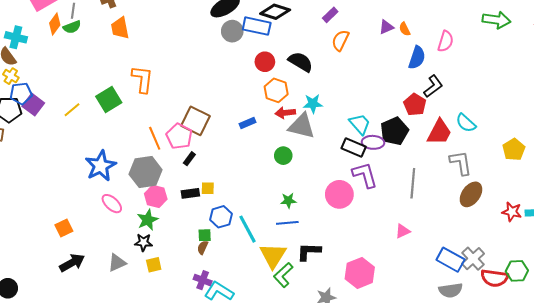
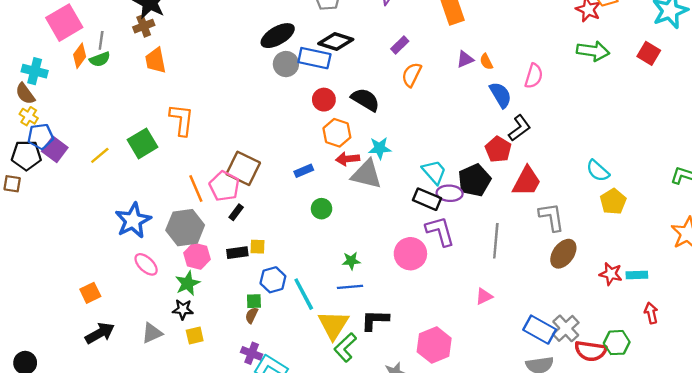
blue semicircle: (417, 58) -> (501, 95), turned -50
cyan semicircle: (466, 123) -> (598, 171), moved
green circle: (283, 156) -> (322, 209), moved

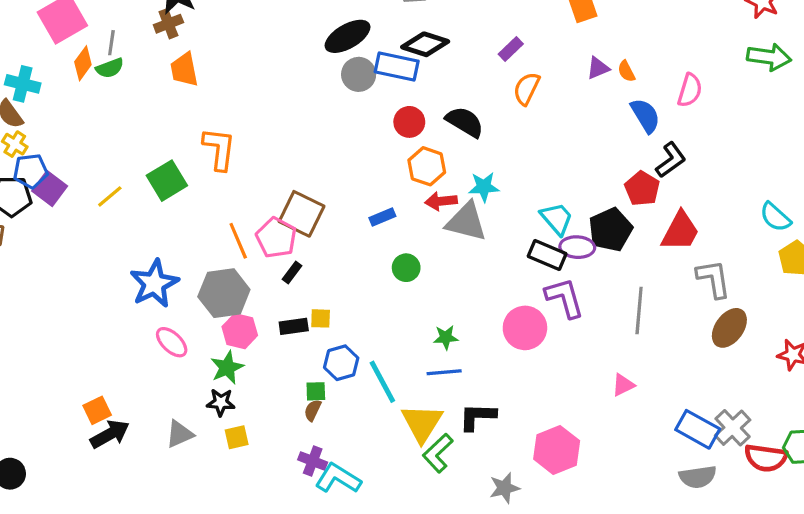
orange square: (90, 293) -> (97, 410), moved

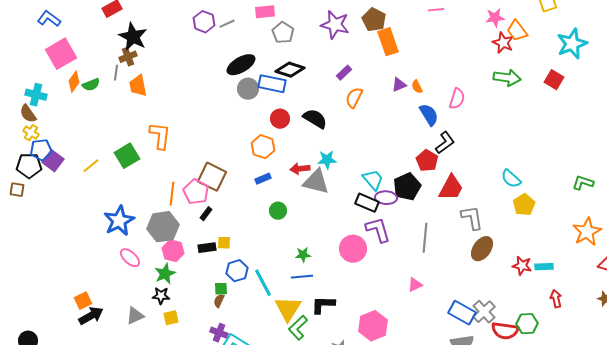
gray line: (111, 43) -> (116, 73), moved
orange hexagon: (427, 166) -> (263, 147), moved
orange line: (238, 241) -> (172, 194), turned 30

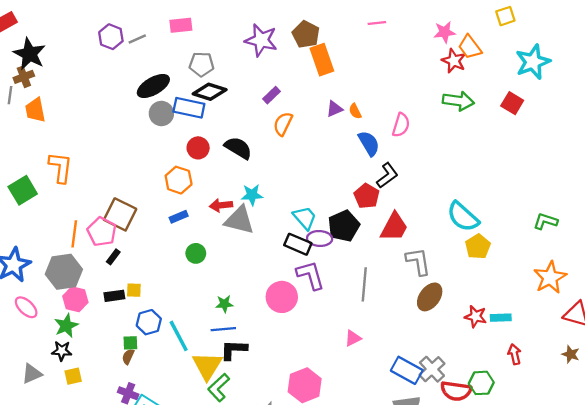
gray pentagon: (283, 33) -> (202, 64), moved, turned -30
cyan semicircle: (511, 179) -> (463, 217), size x1.4
black L-shape: (323, 305) -> (234, 350), moved

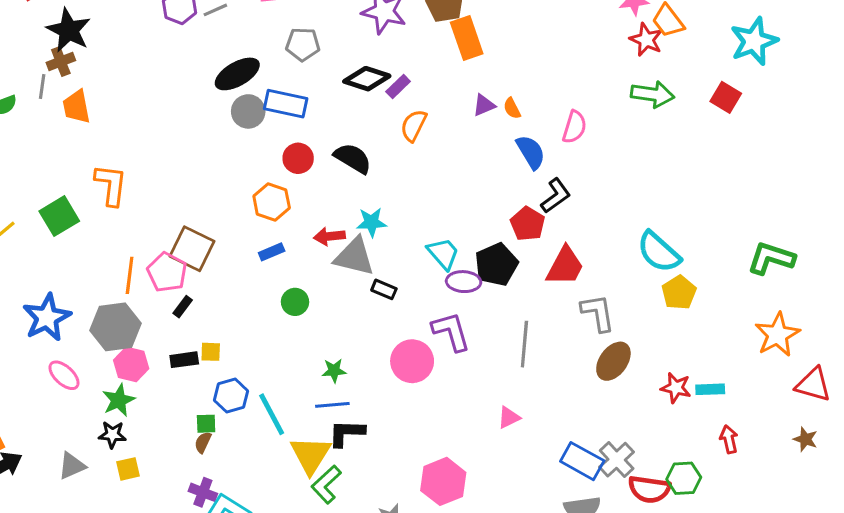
black diamond: (210, 92) -> (367, 79), moved
green L-shape: (545, 221) -> (771, 258), size x1.4
black rectangle: (298, 244) -> (384, 289), moved, size x0.7

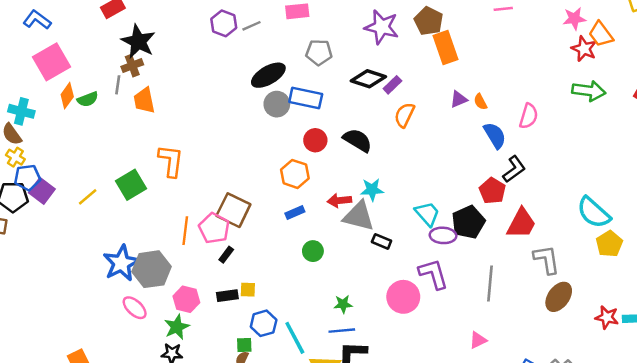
gray hexagon: (115, 327) -> (151, 269), moved

